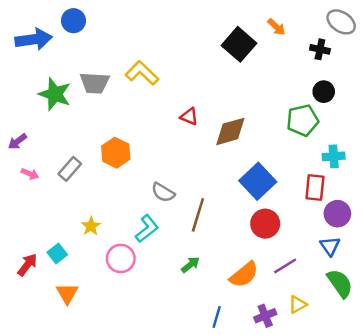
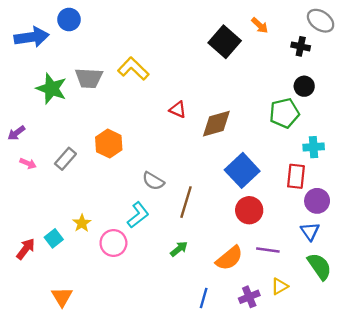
yellow star: (91, 226) -> (82, 223), moved
purple line: (285, 266) -> (268, 250), turned 40
orange triangle: (67, 293) -> (62, 297), moved

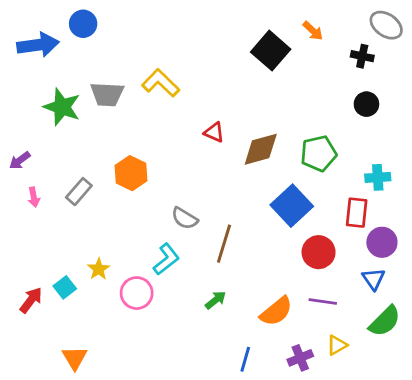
green pentagon: (284, 113) -> (319, 153), moved
pink arrow: (28, 163) -> (34, 197), turned 56
red circle: (249, 210) -> (319, 252), moved
green semicircle: (319, 266) -> (385, 321), turned 80

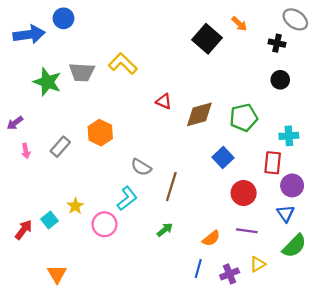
blue square: (292, 206) -> (223, 157), size x0.7
orange semicircle: (276, 311) -> (211, 238), size x0.7
blue line: (245, 359) -> (198, 269), moved

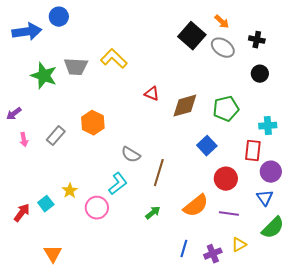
gray ellipse: (295, 19) -> (223, 48), moved
orange semicircle: (211, 238) -> (196, 206), moved, size x1.5

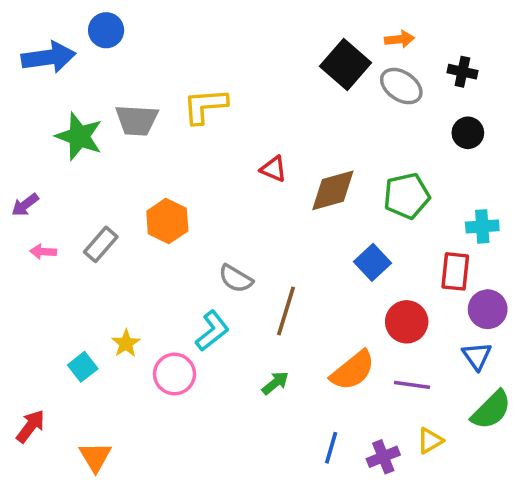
orange arrow: (222, 22) -> (399, 39), turned -49
yellow L-shape: (114, 59) -> (205, 106), turned -48
pink arrow: (24, 140) -> (43, 252), turned 104
red arrow: (22, 213) -> (30, 426), moved

